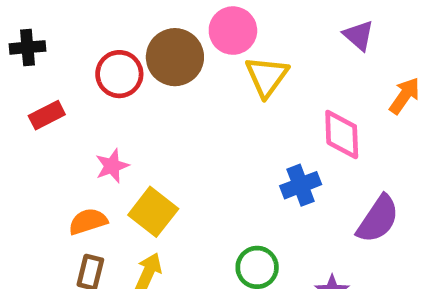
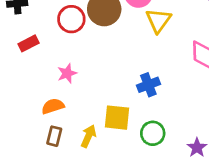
blue cross: (301, 185) -> (148, 85), moved
yellow square: (153, 212) -> (117, 118), moved, turned -32

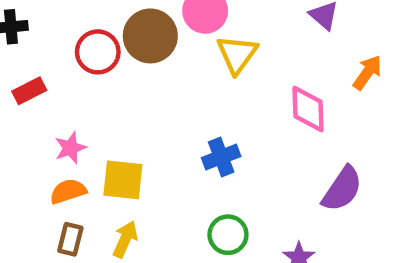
pink star: (67, 73) -> (70, 148), moved
yellow square: (117, 118) -> (123, 180), moved

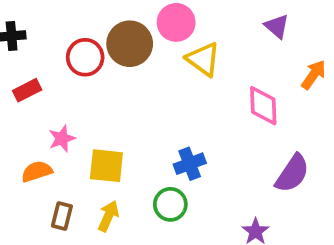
yellow triangle: (237, 54) -> (203, 59), turned -30
blue cross: (221, 157) -> (190, 164), moved
orange semicircle: (68, 191) -> (37, 171), moved
green circle: (228, 235) -> (170, 204), moved

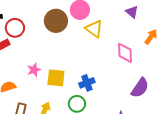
red circle: (85, 57) -> (15, 28), moved
pink star: (62, 139) -> (34, 70), moved
yellow square: (106, 166) -> (56, 78), moved

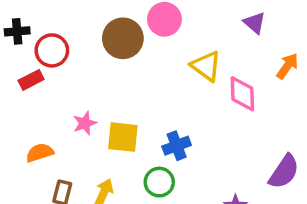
yellow triangle: (94, 29) -> (206, 66), moved
purple semicircle: (140, 88) -> (284, 172), moved

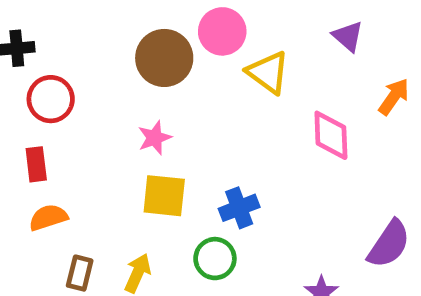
red circle: (52, 50) -> (51, 99), moved
yellow triangle: (206, 66) -> (268, 72), moved
red rectangle: (31, 80) -> (36, 164), moved, turned -70
pink star: (85, 123) -> (155, 138), moved

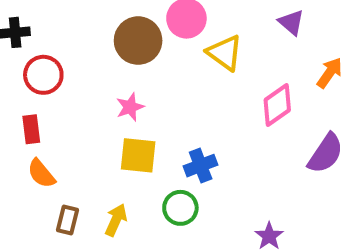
pink diamond: (331, 135) -> (277, 105), turned 57
orange semicircle: (48, 217) -> (41, 174), turned -112
purple semicircle: (389, 244) -> (326, 153), moved

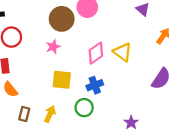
yellow triangle: (225, 53) -> (123, 52), moved
pink diamond: (277, 105) -> (96, 53), moved
pink star: (130, 107) -> (53, 47), moved

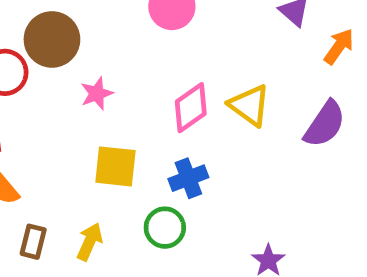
brown circle: (62, 19) -> (52, 39), moved
orange arrow: (163, 36) -> (339, 46), moved
purple semicircle: (161, 79) -> (325, 124), moved

